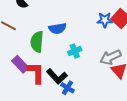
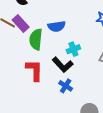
purple rectangle: (20, 64) -> (21, 24), moved
black L-shape: (57, 76) -> (63, 65), moved

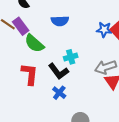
blue semicircle: (57, 26) -> (60, 21), moved
green semicircle: (36, 39) -> (34, 43), turned -60

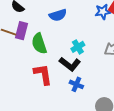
purple rectangle: (21, 26) -> (22, 31), turned 66
green semicircle: (34, 43) -> (39, 44), turned 45

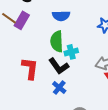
green semicircle: (39, 44) -> (57, 41), moved

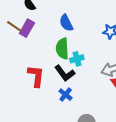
blue semicircle: (61, 16) -> (66, 23), turned 66

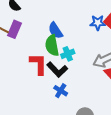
blue semicircle: (66, 23) -> (55, 30), moved
red L-shape: (36, 76) -> (38, 64), moved

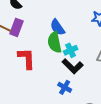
red L-shape: (38, 64) -> (27, 58), moved
black L-shape: (57, 70) -> (73, 66), moved

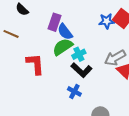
purple rectangle: (16, 27) -> (55, 22), moved
green semicircle: (55, 42) -> (63, 47), turned 70

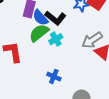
black L-shape: (82, 70) -> (55, 18), moved

